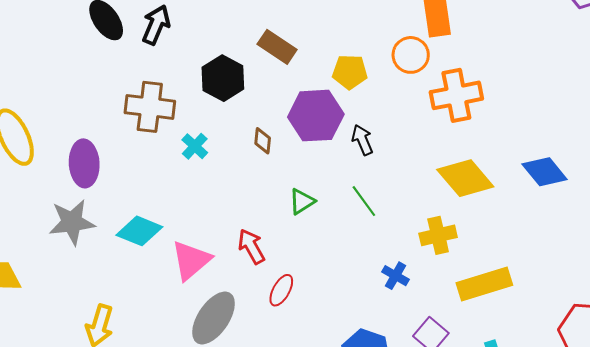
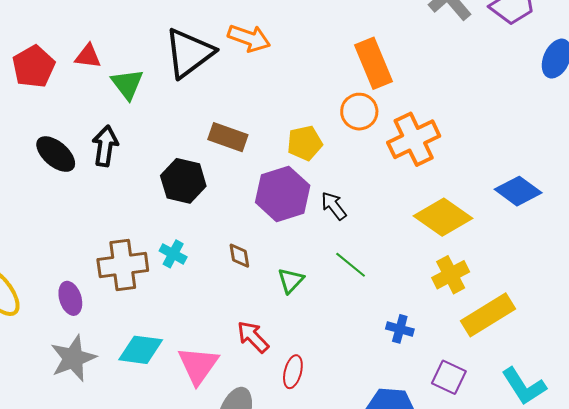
brown cross: (150, 107) -> (123, 265), moved
brown diamond: (263, 141) -> (239, 256), moved
purple ellipse: (84, 163) -> (70, 298), size x0.7
yellow cross: (438, 235) -> (451, 275), moved

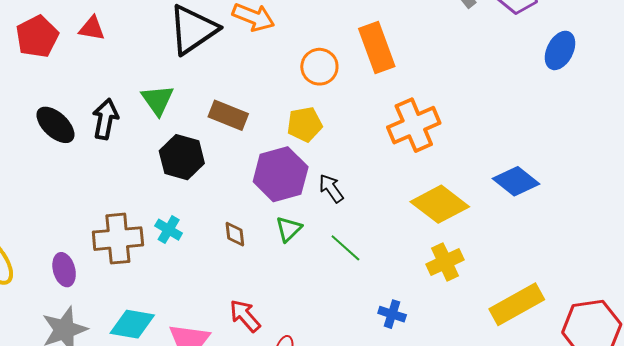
green triangle: (127, 84) -> (158, 100), moved
orange circle: (359, 112) -> (319, 67), moved
green triangle: (291, 281) -> (289, 229), moved
yellow rectangle: (488, 315) -> (517, 304), moved

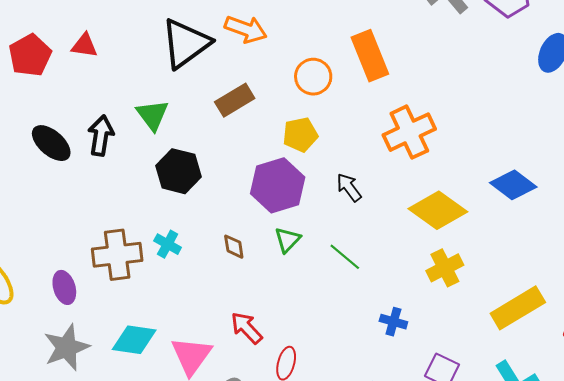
brown rectangle: (228, 115) -> (235, 100), moved, turned -51
black arrow: (331, 188) -> (349, 187), moved

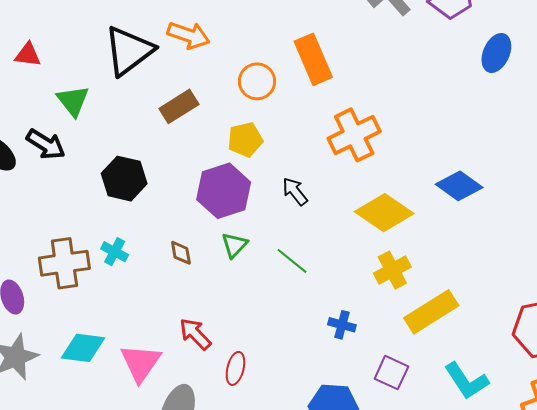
green triangle: (152, 115) -> (73, 101), moved
black arrow: (101, 136) -> (46, 144), turned 114
yellow rectangle: (518, 308) -> (431, 312), moved

